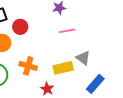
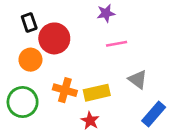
red circle: (20, 27) -> (54, 38), size x1.5
yellow rectangle: (63, 68) -> (97, 93), moved

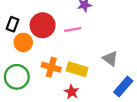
black rectangle: (29, 23) -> (12, 24), moved, turned 40
pink line: (117, 44) -> (73, 30), moved
yellow rectangle: (97, 93) -> (77, 69), turned 30

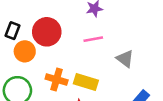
pink line: (73, 30) -> (93, 39), moved
gray triangle: (110, 59) -> (125, 59), moved

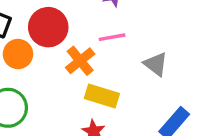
orange cross: (57, 79) -> (80, 61), moved, turned 35

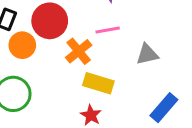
gray triangle: (156, 64) -> (147, 54), turned -50

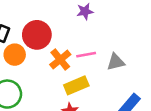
pink line: (108, 30) -> (86, 55), moved
yellow rectangle: (98, 83) -> (76, 85), turned -40

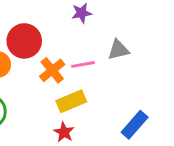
gray triangle: (116, 62) -> (118, 50), moved

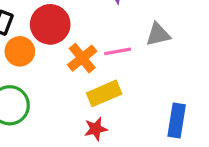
blue rectangle: (135, 125) -> (177, 120), turned -32
red star: (64, 132) -> (96, 129), turned 30

